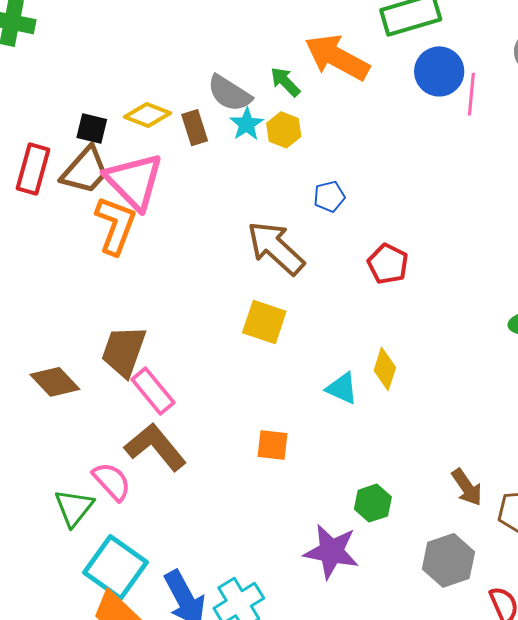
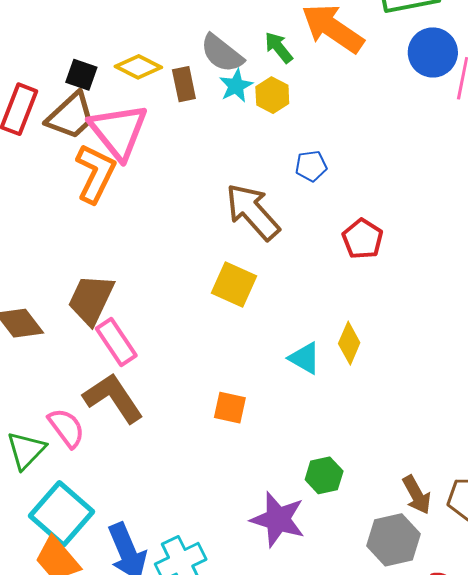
brown arrow: (467, 487) -> (417, 495), moved

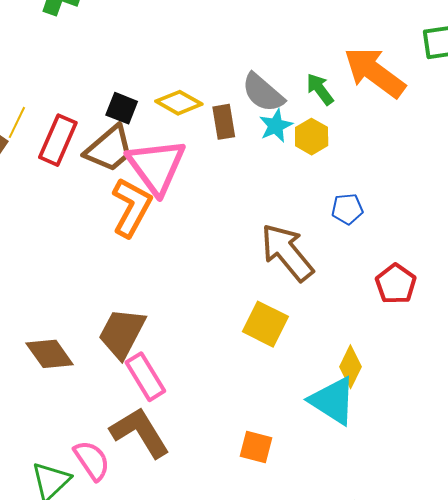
yellow diamond: (349, 343) -> (350, 367), moved
cyan triangle: (305, 358) -> (333, 401), size x1.5

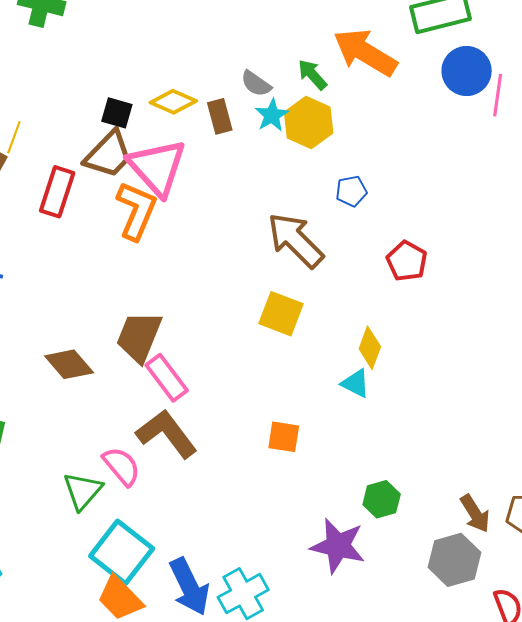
gray semicircle: (263, 93) -> (256, 84), size x0.7
yellow hexagon: (312, 137) -> (309, 123), size x1.4
red rectangle: (58, 140) -> (57, 192), moved
cyan triangle: (333, 401) -> (356, 383), size x0.6

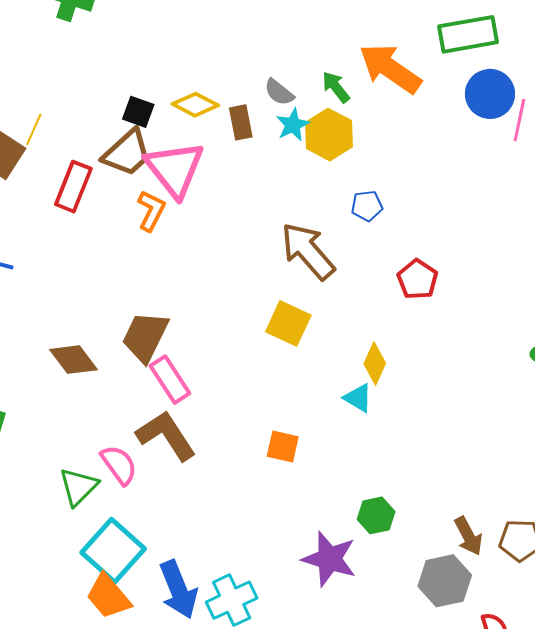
orange L-shape: (136, 211) -> (151, 211), size x0.7

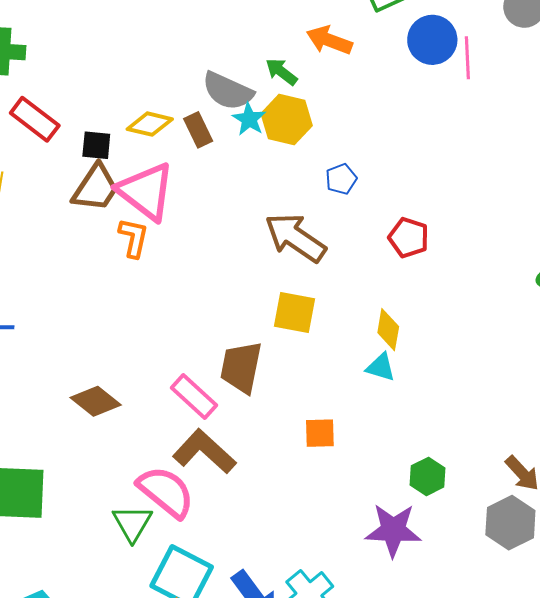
orange arrow: (390, 69) -> (329, 40), size x0.7
gray semicircle: (279, 92) -> (228, 91), size x1.6
red rectangle: (73, 187) -> (35, 119), moved, turned -60
brown trapezoid: (145, 337) -> (241, 367), moved
pink semicircle: (119, 465) -> (166, 492), size x1.4

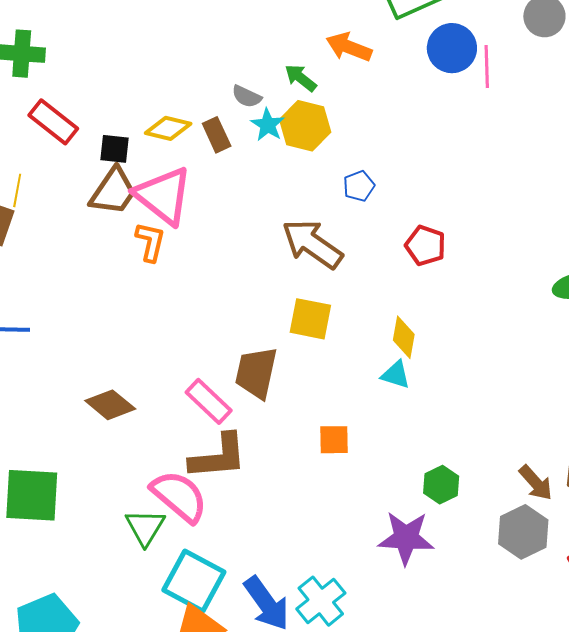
gray semicircle: (228, 91) -> (247, 96), size x0.6
brown L-shape: (204, 452) -> (218, 457), turned 132

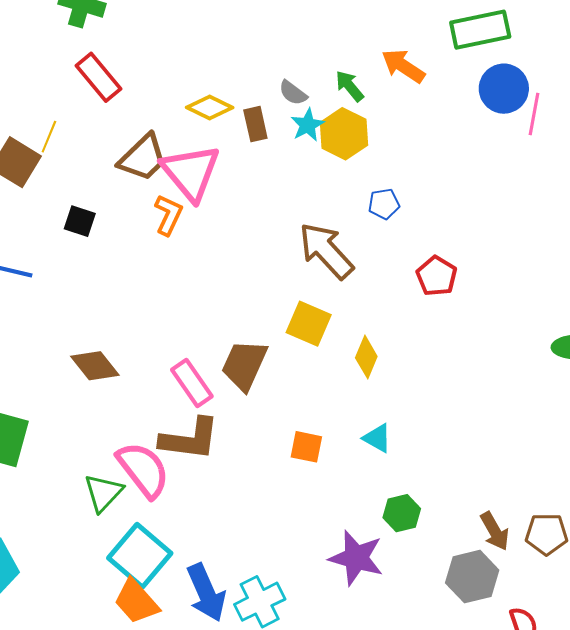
black square: (114, 149) -> (80, 221), moved
yellow diamond: (404, 337) -> (366, 357), moved
cyan triangle: (396, 375) -> (377, 438), moved

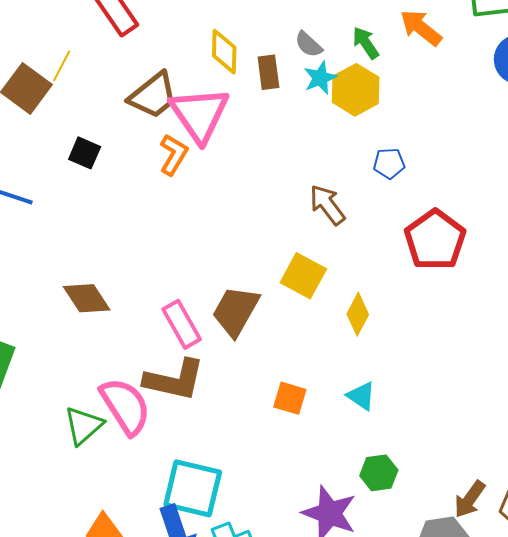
yellow diamond: (210, 108) -> (224, 52), turned 60
brown arrow: (326, 251) -> (327, 205), size x0.7
red pentagon: (437, 276) -> (435, 240), size x1.5
brown arrow: (495, 531) -> (470, 499), turned 60
cyan square: (140, 556) -> (193, 488), moved, turned -32

